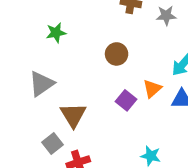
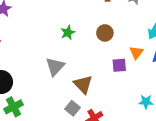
green star: (56, 33) -> (68, 33), moved
purple square: (126, 100) -> (119, 65), turned -32

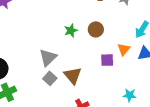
green star: (68, 33) -> (71, 31), moved
gray square: (73, 108) -> (50, 78), moved

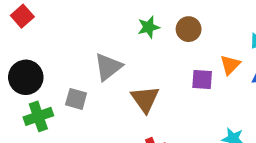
gray square: (50, 78) -> (76, 99), moved, turned -32

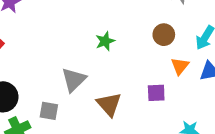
brown circle: (189, 29) -> (164, 35), moved
purple square: (202, 79) -> (156, 93), moved

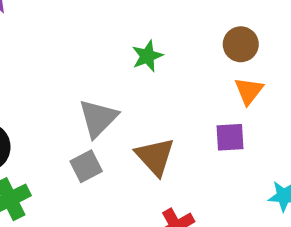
orange triangle: (180, 66) -> (249, 91), moved
gray square: (49, 111) -> (86, 166), moved, turned -36

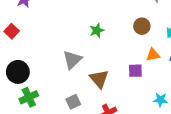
orange triangle: (249, 91) -> (153, 55), moved, turned 40
gray square: (86, 166) -> (73, 102), moved

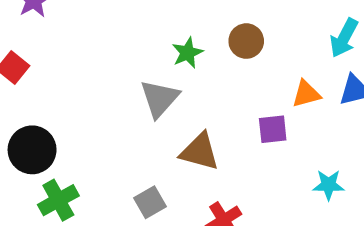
brown circle: (142, 26) -> (246, 41), moved
gray triangle: (72, 60) -> (160, 99), moved
brown triangle: (99, 79) -> (200, 152), turned -30

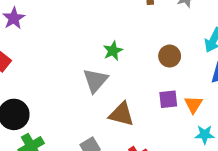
brown circle: (246, 41) -> (170, 56), moved
orange triangle: (306, 94) -> (193, 104), moved, turned -42

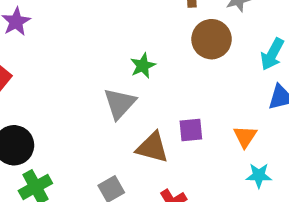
brown circle: (170, 56) -> (212, 39), moved, size x1.4
purple square: (168, 99) -> (191, 130), moved

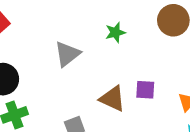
gray triangle: (120, 103) -> (67, 54), moved

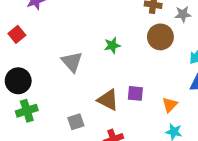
gray triangle: (67, 54) -> (72, 62), turned -35

